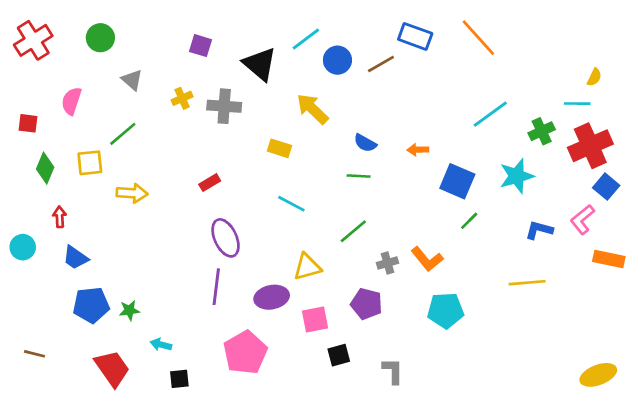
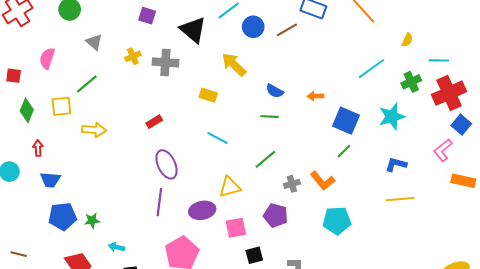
yellow semicircle: (594, 77) -> (407, 40), moved
green line: (469, 221) -> (344, 151), moved
blue L-shape: (539, 230) -> (396, 164), moved
blue trapezoid: (75, 258) -> (50, 180), turned -30

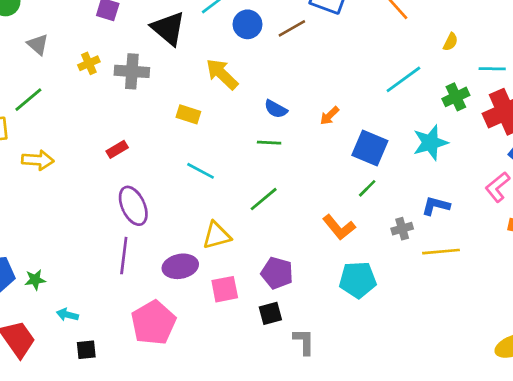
orange arrow: (315, 96) -> (330, 116), turned -42
gray cross: (292, 184) -> (402, 229), moved
black square: (254, 255) -> (270, 313), moved

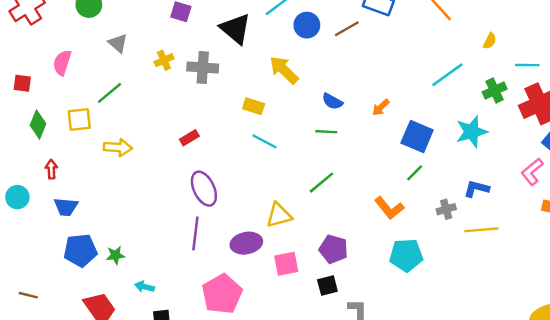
cyan line: (200, 171) -> (264, 141), moved

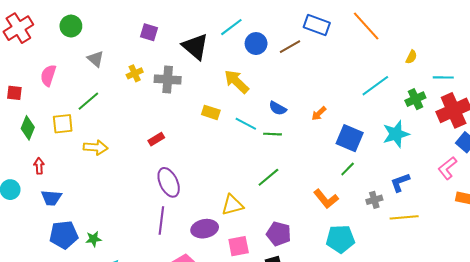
cyan line: (264, 141) -> (246, 124), moved
blue L-shape: (476, 189) -> (400, 182), turned -35

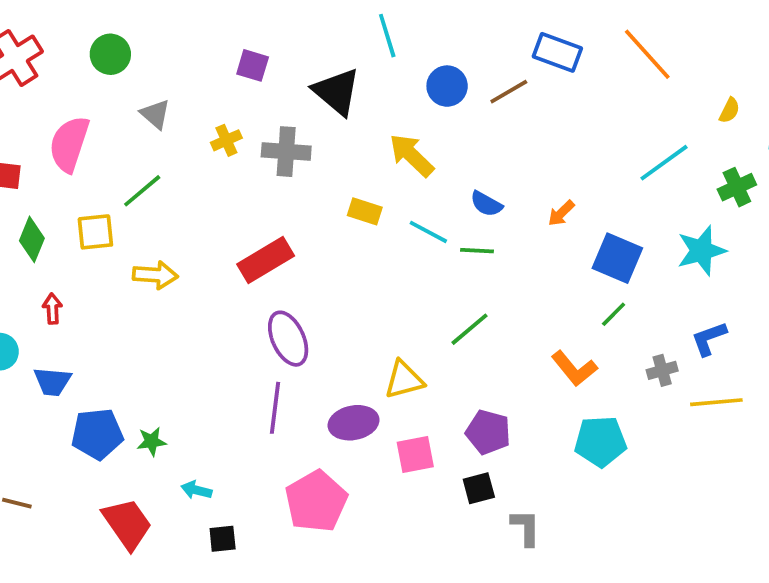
cyan line: (231, 27) -> (387, 36), moved, turned -70
pink semicircle: (48, 75) -> (69, 144), size x1.4
red rectangle: (156, 139) -> (266, 260), size x1.8
blue trapezoid: (51, 198) -> (52, 382), moved

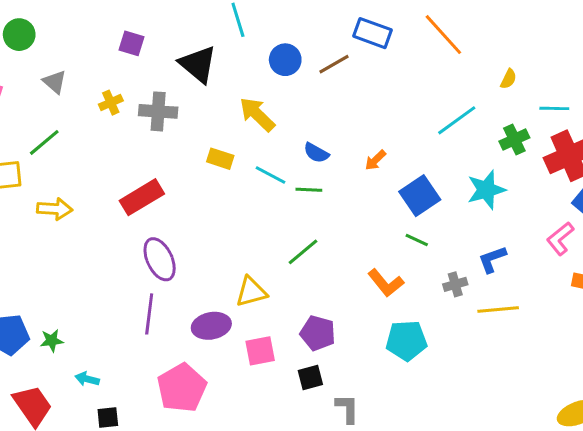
blue square: (617, 258) -> (420, 196), turned 33
green line: (614, 314) -> (417, 240), turned 70

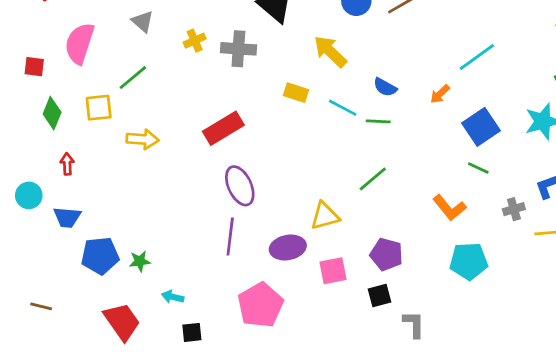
cyan line: (457, 120) -> (477, 57), moved

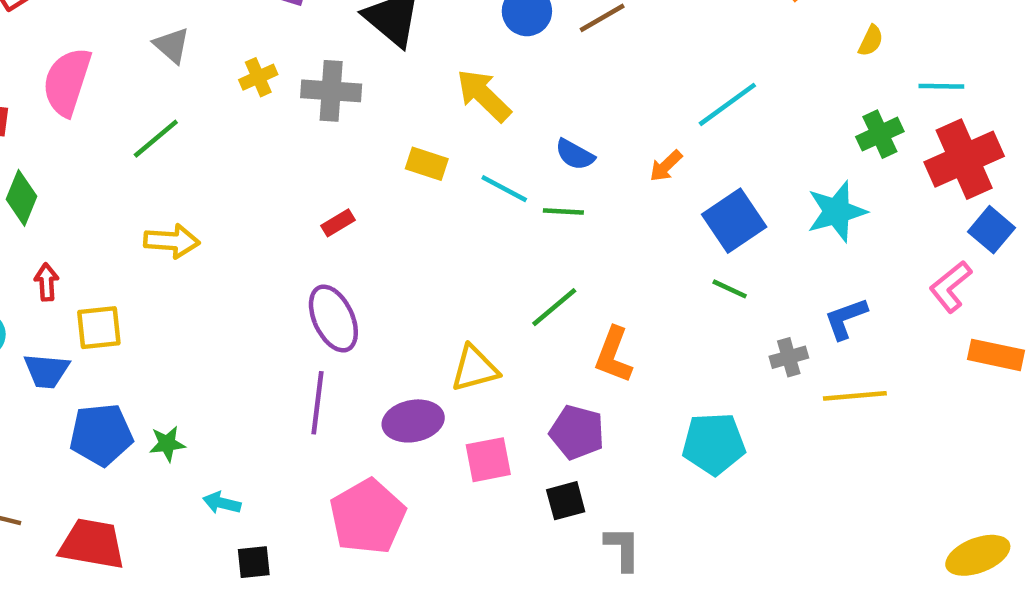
yellow square: (99, 108) -> (99, 328), moved
red rectangle: (223, 128) -> (338, 223), moved, size x0.5
orange L-shape: (449, 208) -> (613, 355), moved, turned 60
red trapezoid: (122, 321) -> (92, 544), moved, turned -45

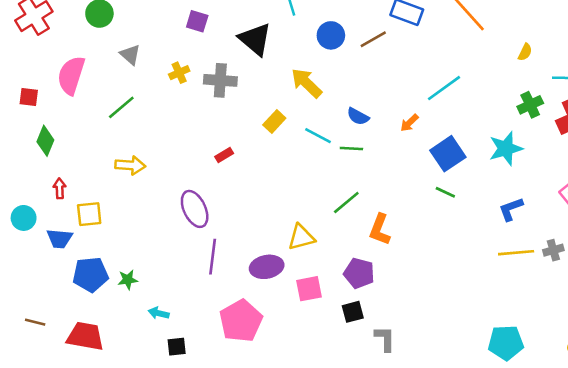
yellow rectangle: (427, 164) -> (274, 122), turned -65
purple ellipse: (333, 319) -> (195, 209), moved
gray cross: (789, 357) -> (553, 250), moved
cyan pentagon: (714, 444) -> (506, 343), moved

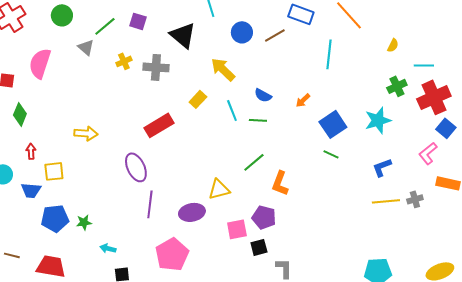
cyan line: (444, 88) -> (329, 54), moved, turned -48
green line: (121, 107) -> (105, 26), moved
cyan line: (318, 136) -> (232, 110), turned 40
red rectangle: (224, 155) -> (159, 125), size x2.0
pink square: (309, 289) -> (237, 229), moved

